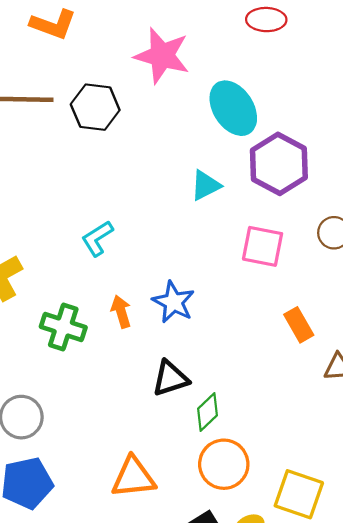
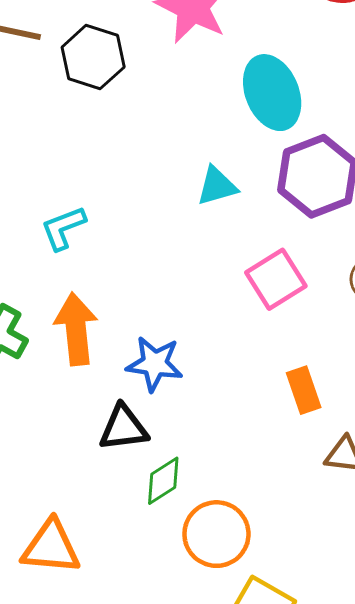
pink square: (263, 246) -> (276, 279), turned 36
blue star: (174, 302) -> (155, 364), moved, turned -30
orange arrow: (121, 312) -> (76, 329), size x1.6
orange circle: (224, 464) -> (216, 534), moved

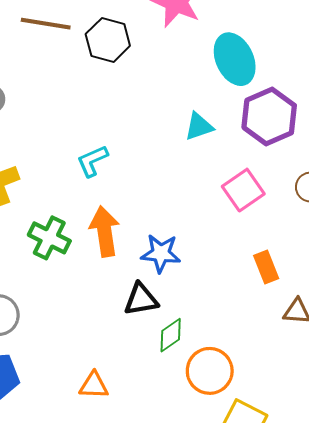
orange triangle: (51, 547) -> (94, 385), size x0.7

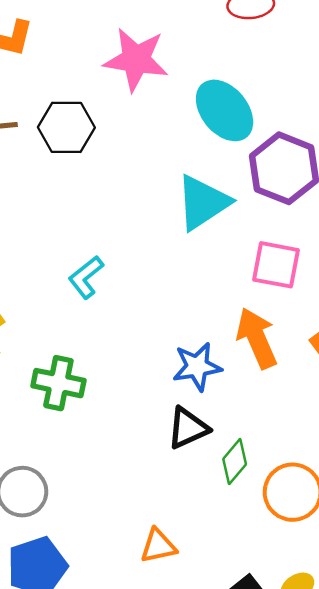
cyan triangle: (199, 127) -> (203, 202), size x1.6
pink square: (243, 190) -> (276, 265), turned -30
orange arrow: (105, 231) -> (257, 338), moved

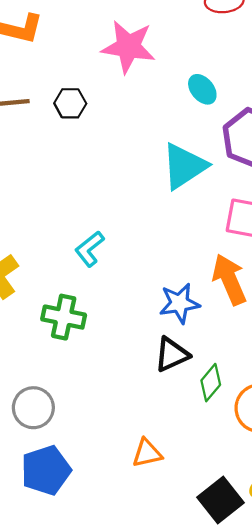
cyan ellipse: (225, 110) -> (202, 89), size x0.6
black hexagon: (66, 127) -> (70, 103), size x0.7
cyan L-shape: (86, 277) -> (90, 249), moved

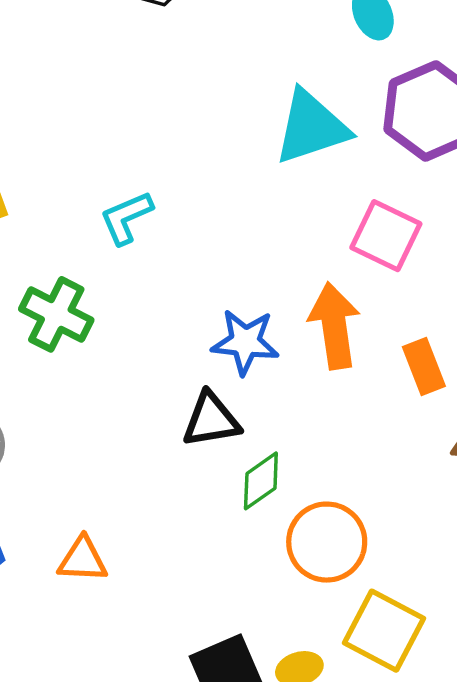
orange triangle: (147, 453) -> (83, 560), moved

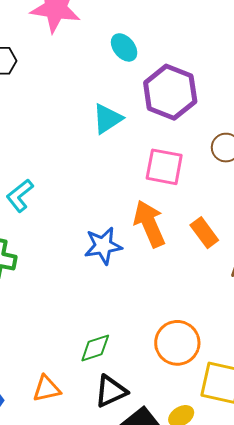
cyan triangle: (311, 127) -> (107, 119), size x0.7
black triangle: (211, 420) -> (111, 391), moved
green diamond: (261, 481) -> (95, 348), moved, turned 32

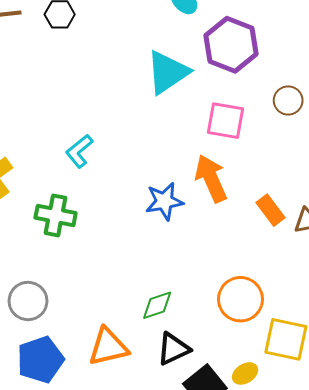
cyan triangle: (107, 119) -> (168, 72), size x1.4
orange rectangle: (204, 233) -> (271, 210), moved
orange triangle: (47, 389) -> (108, 347), size x1.4

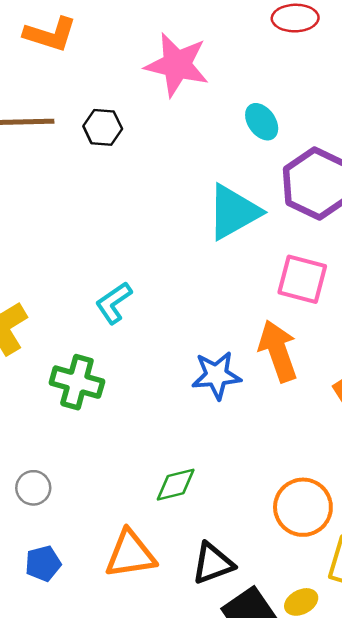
gray circle: (28, 301) -> (33, 488), size x0.7
green diamond: (157, 305) -> (176, 485), moved
blue pentagon: (40, 360) -> (43, 564), size x0.6

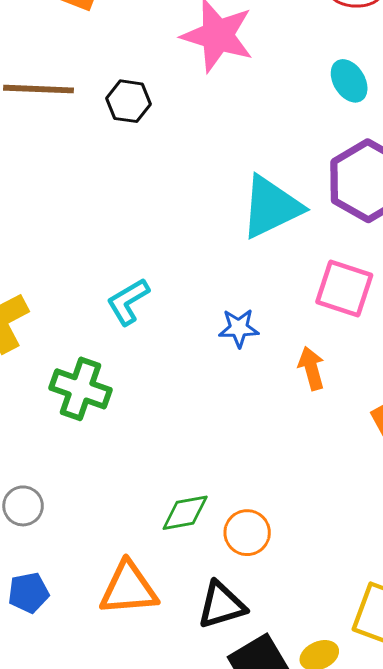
cyan ellipse: (262, 122) -> (349, 81), moved
orange arrow: (278, 351) -> (311, 368), size x0.6
blue star: (216, 375) -> (239, 328), moved, size x0.7
orange circle: (303, 507) -> (247, 533), moved, size x0.7

